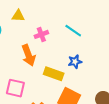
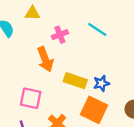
blue star: (75, 62) -> (101, 83), moved

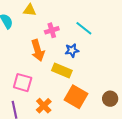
blue star: (101, 83) -> (72, 50), moved

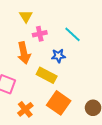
yellow triangle: (30, 10) -> (26, 16), moved, turned 48

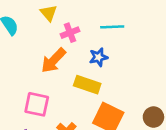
cyan line: (72, 34) -> (112, 27), turned -36
orange arrow: (24, 53) -> (53, 60), turned 65

